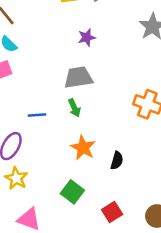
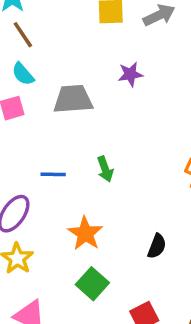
gray trapezoid: (78, 77) -> (73, 99), moved
orange star: (83, 148) -> (85, 233), moved

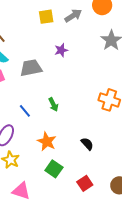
blue line: (53, 174) -> (25, 111), turned 56
black semicircle: (157, 246) -> (87, 144), turned -56

